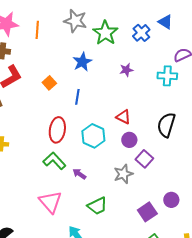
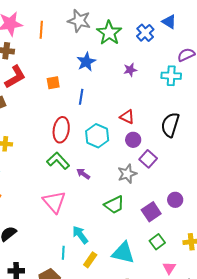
orange square: (49, 83) -> (53, 83), turned 32
green trapezoid: (97, 206) -> (114, 205), moved

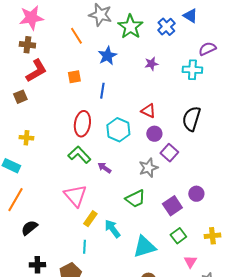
orange line: (41, 30) -> (76, 36), moved, turned -36
cyan arrow: (80, 235) -> (112, 229), moved
cyan triangle: (123, 253) -> (144, 247), turned -30
yellow rectangle: (90, 260) -> (90, 219), moved

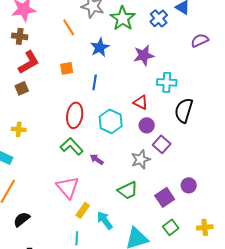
purple star: (151, 64) -> (144, 55), size x1.5
cyan cross: (192, 70) -> (167, 82), moved
brown square: (20, 97) -> (22, 88), moved

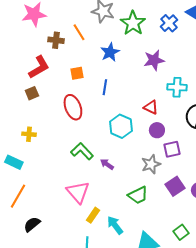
brown cross: (20, 36) -> (56, 40), moved
red ellipse: (75, 115) -> (73, 107), moved, turned -30
purple square: (162, 144) -> (172, 149), turned 36
purple square: (165, 197) -> (175, 186), moved

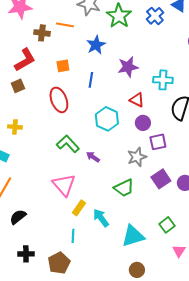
orange line: (79, 32) -> (65, 25), turned -48
purple star: (154, 60) -> (128, 67), moved

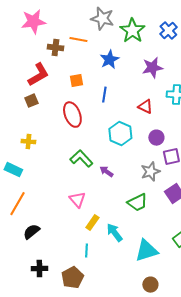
purple star: (128, 67) -> (152, 68), moved
red triangle: (137, 100) -> (145, 107), moved
pink triangle: (64, 185) -> (77, 200), size x0.7

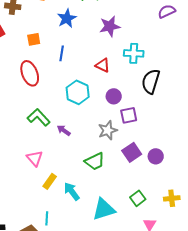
cyan line: (86, 251) -> (47, 218), moved

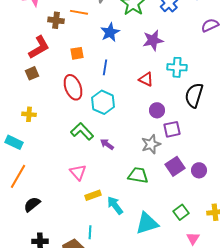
cyan hexagon: (78, 92) -> (103, 102), moved
green trapezoid: (95, 161) -> (138, 175), turned -145
yellow rectangle: (50, 181) -> (93, 195), turned 35

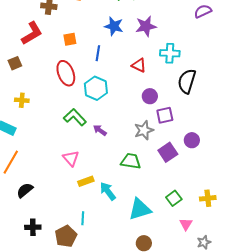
blue star: (110, 32) -> (114, 26), moved, turned -30
brown square: (32, 73) -> (15, 63), moved
purple circle: (199, 170) -> (192, 140), moved

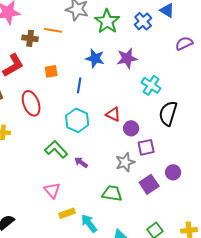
cyan cross: (170, 53) -> (151, 85), turned 30
red triangle: (139, 65) -> (113, 114), moved
red ellipse: (66, 73) -> (31, 103), moved

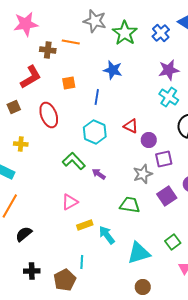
purple star: (127, 58) -> (169, 70), moved
pink triangle: (52, 190) -> (70, 202), turned 42

